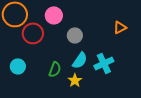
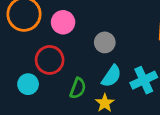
pink circle: (54, 15) -> (63, 22), moved
red circle: (33, 33) -> (50, 60), moved

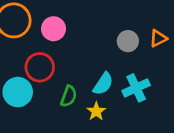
gray circle: (105, 42) -> (128, 41), moved
cyan circle: (28, 84) -> (18, 92), size x1.4

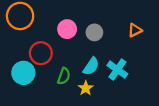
pink circle: (54, 29) -> (67, 29), moved
gray circle: (128, 41) -> (94, 32), moved
cyan cross: (136, 88) -> (117, 70), turned -30

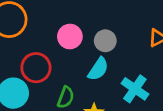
cyan semicircle: (91, 66) -> (98, 69), moved

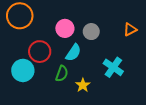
cyan semicircle: (98, 69) -> (73, 53), moved

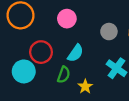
pink circle: (65, 28) -> (67, 19), moved
gray circle: (91, 32) -> (109, 32), moved

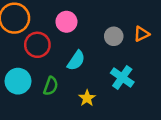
red circle: (41, 52) -> (37, 45), moved
green semicircle: (64, 75) -> (51, 86), moved

